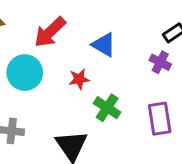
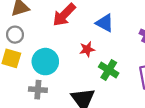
cyan circle: (25, 73) -> (45, 62), moved

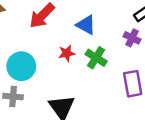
green cross: (109, 70) -> (96, 58), moved

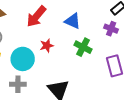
red star: (67, 53) -> (47, 46), moved

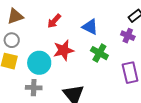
red arrow: (36, 16) -> (54, 21), size x0.7
red star: (47, 46) -> (64, 50), size x1.5

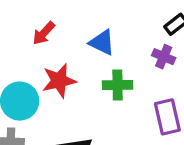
green cross: (99, 53) -> (118, 85), turned -30

